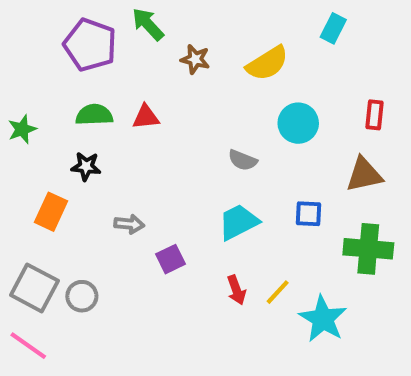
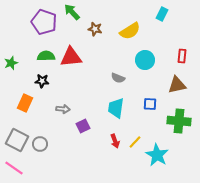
red triangle: (146, 117) -> (71, 57), size x1.6
cyan trapezoid: (238, 222) -> (116, 108), turned -55

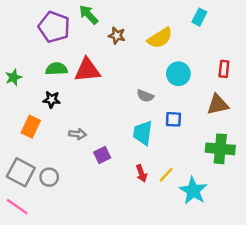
blue square: (150, 104) -> (173, 119), moved

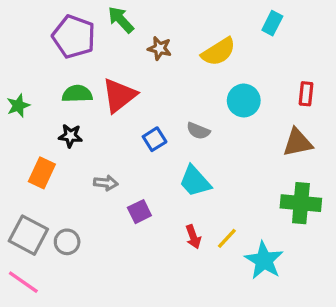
red triangle: (87, 70) -> (119, 95), turned -32
blue square: (173, 119) -> (155, 139), moved, turned -35
cyan trapezoid: (143, 133) -> (195, 181), turned -50

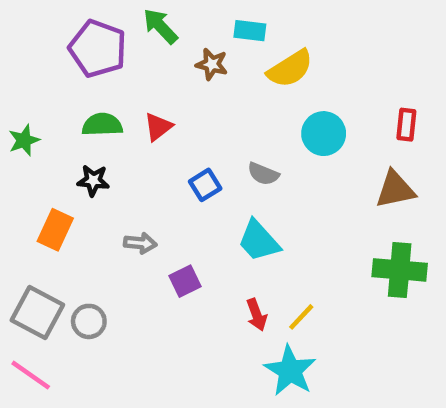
cyan rectangle: (272, 23) -> (250, 31), moved, turned 70
red triangle: (119, 95) -> (158, 127), size x0.6
cyan star: (264, 260) -> (290, 371), moved

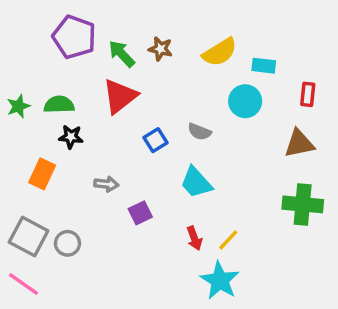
green arrow: (160, 26) -> (122, 54), moved
cyan rectangle: (250, 31) -> (264, 66), moved
green semicircle: (102, 125) -> (59, 105), moved
red triangle: (158, 127) -> (120, 96), size x1.6

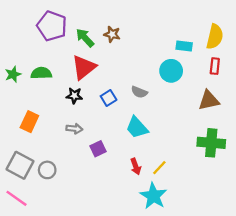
yellow semicircle: (220, 52) -> (215, 37), moved, turned -45
black star: (71, 137) -> (74, 96), moved

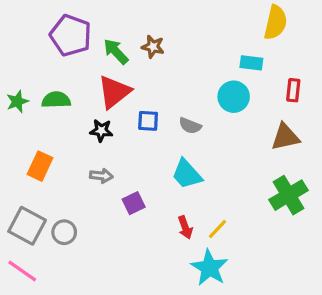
yellow semicircle: (215, 37) -> (276, 22), moved
blue square: (109, 98) -> (148, 121), moved, turned 35
green cross: (211, 143) -> (288, 195), turned -36

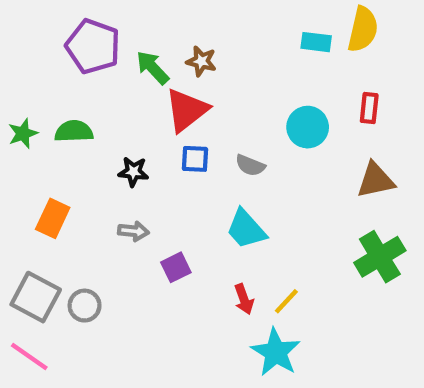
cyan rectangle: (251, 63) -> (316, 42), moved
red rectangle: (293, 90) -> (369, 108), moved
red triangle: (114, 92) -> (187, 110), moved

